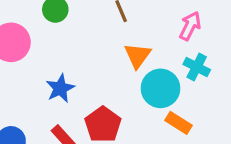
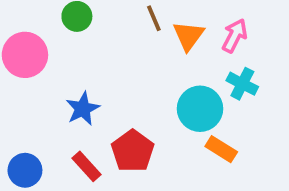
orange triangle: (137, 55) -> (188, 36), moved

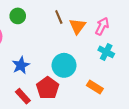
cyan circle: (200, 109) -> (64, 65), moved

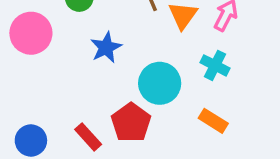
cyan cross: (106, 52) -> (215, 65), moved
blue star: (21, 65) -> (106, 48), moved

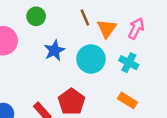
cyan circle: (160, 83) -> (91, 59), moved

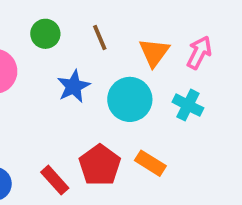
brown line: (85, 18) -> (100, 38), moved
orange rectangle: (128, 100) -> (150, 163), moved

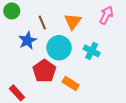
brown line: (100, 38) -> (42, 23), moved
pink arrow: (199, 53) -> (106, 15), moved
red pentagon: (100, 165) -> (44, 71), moved

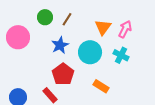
pink arrow: (106, 15) -> (125, 29), moved
brown line: (42, 23) -> (67, 19), moved, turned 56
red pentagon: (44, 71) -> (63, 74), moved

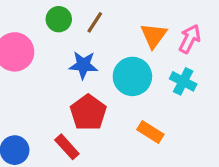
blue star: (60, 45) -> (83, 65), turned 30

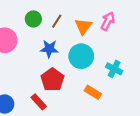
orange triangle: (154, 36) -> (83, 26), moved
pink arrow: (190, 39) -> (108, 21), moved
cyan cross: (183, 81) -> (114, 69), moved

